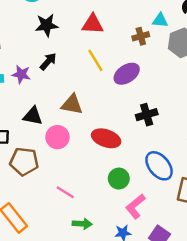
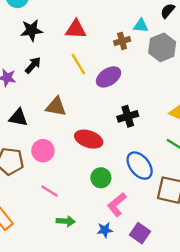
pink circle: (57, 137) -> (43, 151), moved

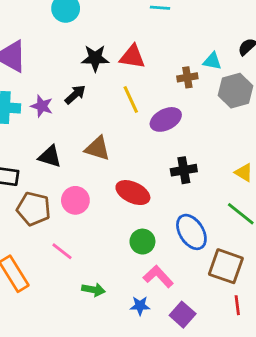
black star: (32, 30) -> (95, 58), moved
pink line: (49, 191) -> (62, 251), moved
pink L-shape: (117, 205) -> (158, 276), turned 80

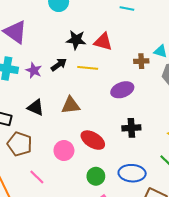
yellow line: (131, 100) -> (88, 68), moved, turned -66
brown triangle: (97, 148) -> (71, 105), turned -30
pink circle: (75, 200) -> (64, 151), moved
blue ellipse: (191, 232) -> (132, 173), turned -60

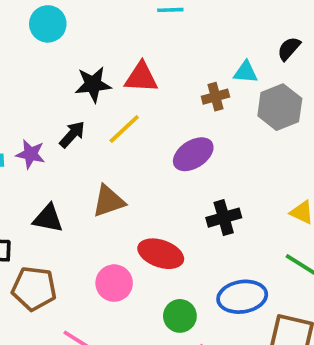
yellow line: (88, 68) -> (124, 129), turned -36

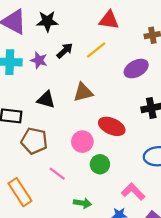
black star: (93, 84) -> (47, 21), moved
green circle: (180, 316) -> (100, 164), moved

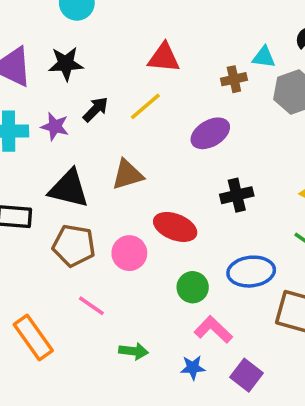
black triangle: (46, 100) -> (69, 189), size x1.4
brown pentagon: (34, 141) -> (74, 246), moved
green circle: (100, 164) -> (193, 287), moved

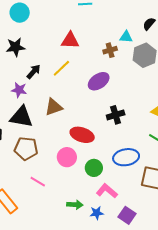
purple star: (55, 126) -> (19, 90), moved
pink circle: (129, 253) -> (67, 157), moved
green arrow: (134, 351) -> (75, 205), moved

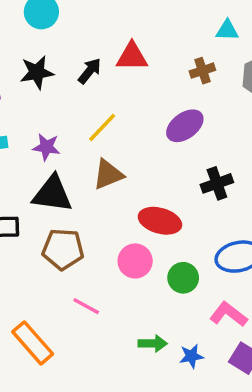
cyan triangle: (126, 37) -> (227, 30), moved
yellow line: (61, 68) -> (102, 128), moved
black arrow: (34, 72) -> (90, 71), moved
pink L-shape: (107, 191) -> (228, 314), moved

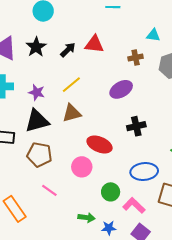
black star: (37, 72) -> (36, 47), turned -30
black triangle: (52, 194) -> (37, 121), turned -30
green circle: (183, 278) -> (111, 192), moved

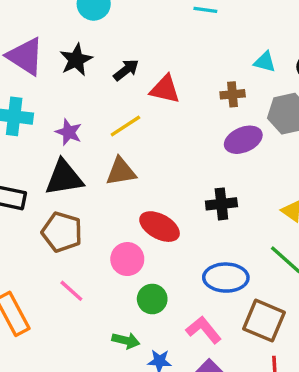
red triangle: (94, 44) -> (165, 89), moved
purple ellipse: (121, 89) -> (243, 140), moved
green circle: (111, 192) -> (152, 299), moved

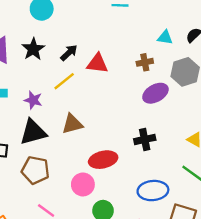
yellow line: (125, 126) -> (64, 81), moved
red ellipse: (160, 227) -> (103, 160), turned -36

